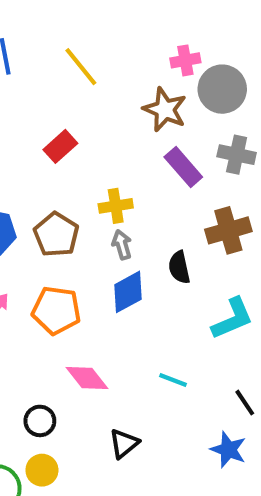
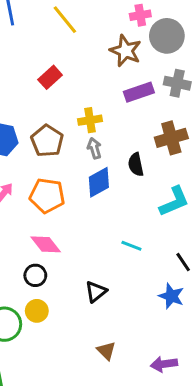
purple rectangle: (183, 167) -> (139, 92), turned -68
pink diamond: (87, 378) -> (46, 244), moved

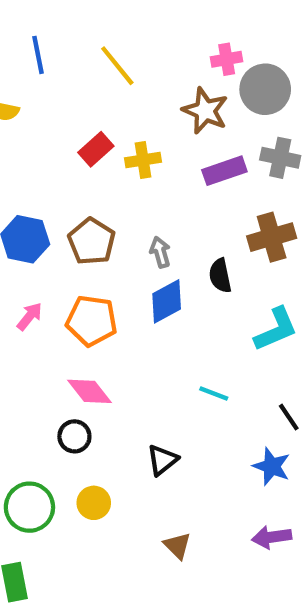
yellow cross: (90, 120) -> (143, 160), moved
yellow circle: (37, 311) -> (94, 503), moved
purple arrow: (164, 364) -> (272, 537), moved

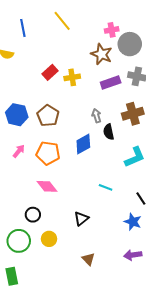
yellow line: (117, 66) -> (62, 21), moved
gray arrow: (160, 252) -> (96, 116), moved
black circle: (74, 436) -> (33, 215), moved

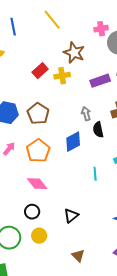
brown star: (102, 54) -> (74, 53), moved
orange pentagon: (48, 153) -> (38, 151), turned 30
cyan line: (106, 187) -> (95, 174), moved, turned 64
black circle: (33, 215) -> (32, 212), moved

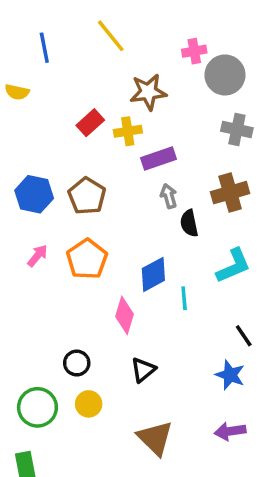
brown star: (74, 53) -> (148, 92), turned -30
purple rectangle: (100, 81) -> (158, 159), moved
blue diamond: (73, 142) -> (153, 274), moved
pink diamond: (37, 184) -> (124, 315), moved, turned 55
brown triangle: (78, 256) -> (155, 438), size x1.6

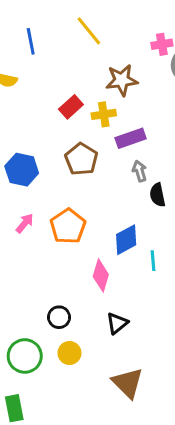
brown pentagon: (87, 196) -> (81, 159), moved

